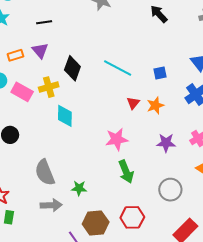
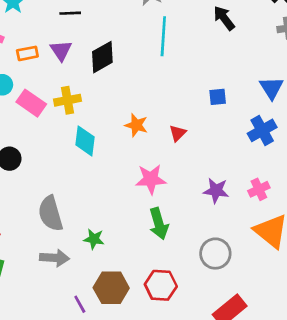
black diamond: (72, 68) -> (102, 57), moved, turned 35
cyan line: (118, 68) -> (163, 36), moved, turned 60
orange star: (155, 105) -> (136, 125), moved, turned 30

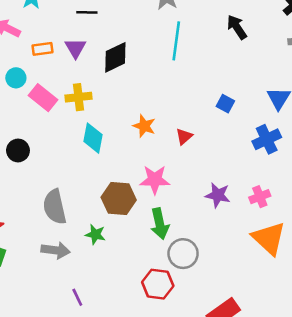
blue square: (218, 97) -> (225, 104), turned 30
gray circle: (215, 254) -> (183, 254), moved
brown hexagon: (111, 288) -> (119, 199), moved

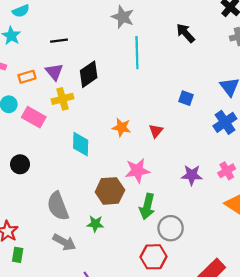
yellow cross: (79, 97) -> (62, 99), moved
green arrow: (160, 224) -> (147, 206), turned 35
gray arrow: (56, 250) -> (64, 242), turned 30

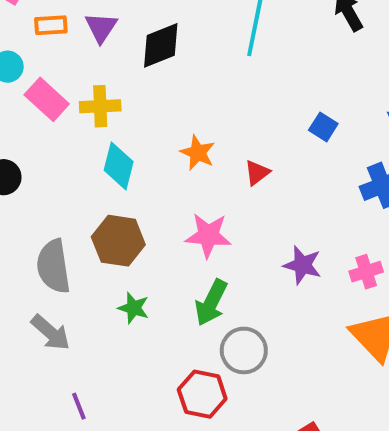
yellow cross: (62, 99) -> (100, 106), moved
brown hexagon: (110, 191) -> (118, 241), moved
green star: (95, 224) -> (134, 308), moved

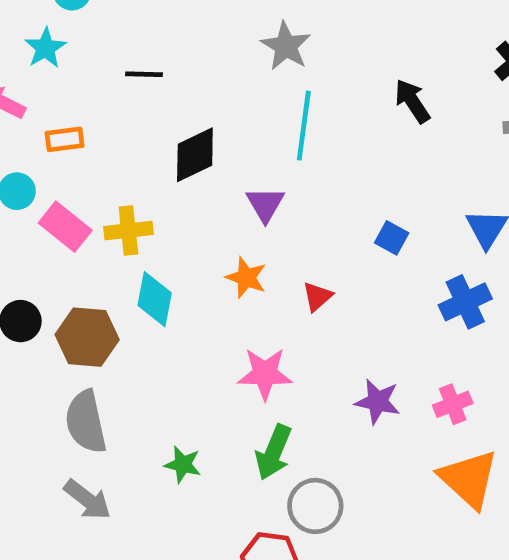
purple triangle: (101, 27) -> (265, 204), moved
brown hexagon: (118, 241) -> (87, 337), moved

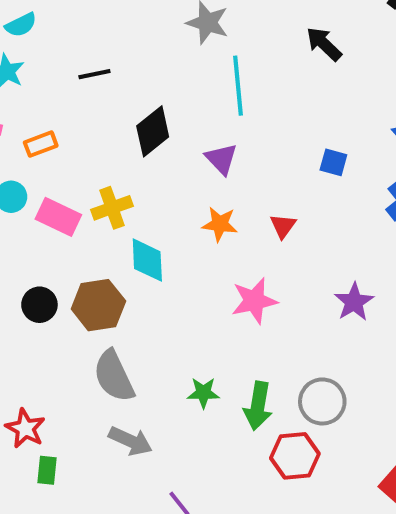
purple star: (378, 401) -> (354, 302), turned -30
green arrow: (274, 452) -> (258, 406), moved

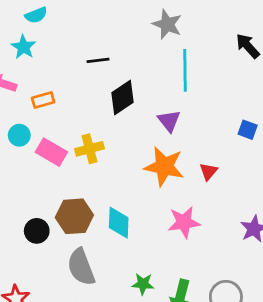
black line: (94, 74) -> (98, 60), moved
orange star: (220, 224) -> (164, 166), size x1.6
cyan diamond: (147, 260) -> (119, 223), moved
black circle: (39, 305) -> (37, 231), moved

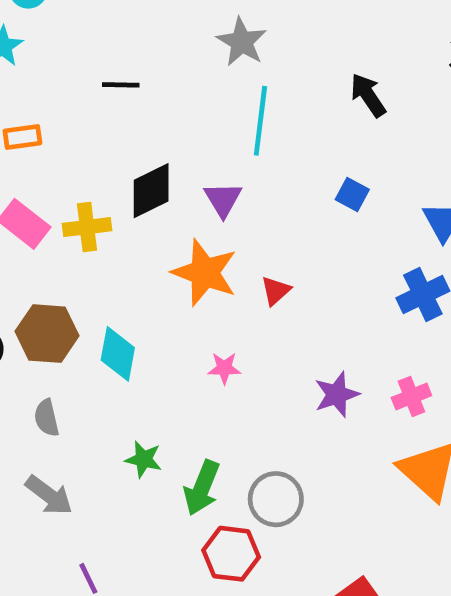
black diamond: (122, 98) -> (151, 191), moved
blue square: (248, 130) -> (352, 195), moved
pink star: (184, 222) -> (224, 368), size x0.6
gray semicircle: (81, 267) -> (47, 418), size x0.6

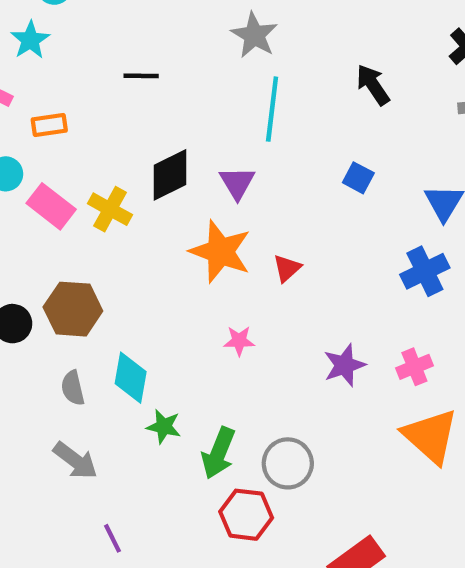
yellow cross: (87, 227) -> (110, 209), turned 36
cyan diamond: (118, 354) -> (131, 378), moved

